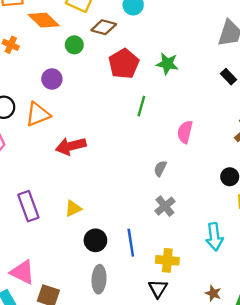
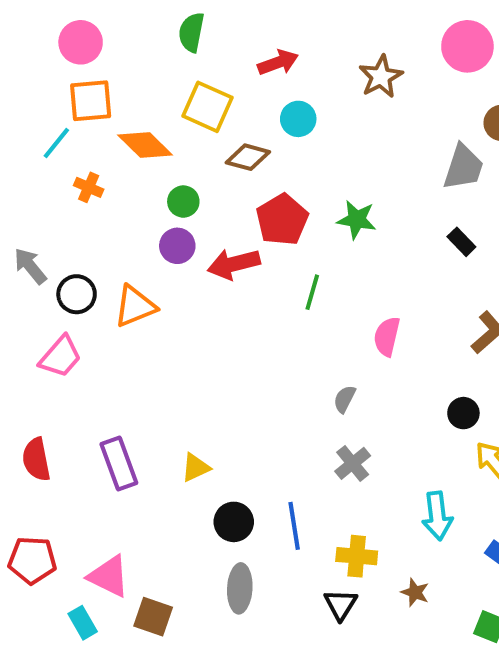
green circle: (74, 45) -> (183, 202), moved
purple circle: (52, 79) -> (177, 246), moved
red arrow: (71, 146) -> (234, 264), moved
brown star: (213, 293) -> (415, 592), moved

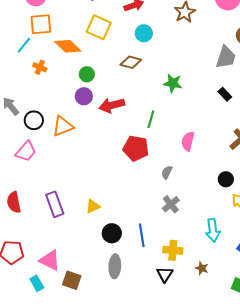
brown diamond: (248, 157) -> (131, 62), moved
red pentagon: (282, 220) -> (136, 148), moved, turned -30

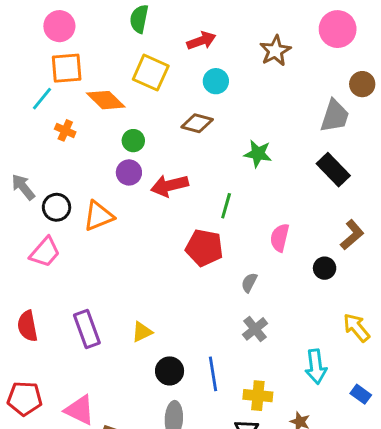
black rectangle: (225, 94) -> (333, 170), size x1.6
black circle: (226, 179) -> (325, 268), moved

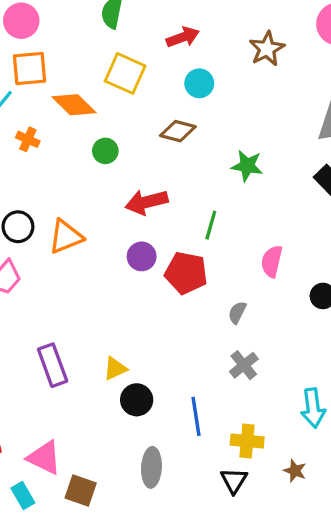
purple circle: (129, 172) -> (142, 256), moved
black circle: (170, 371) -> (137, 400), moved

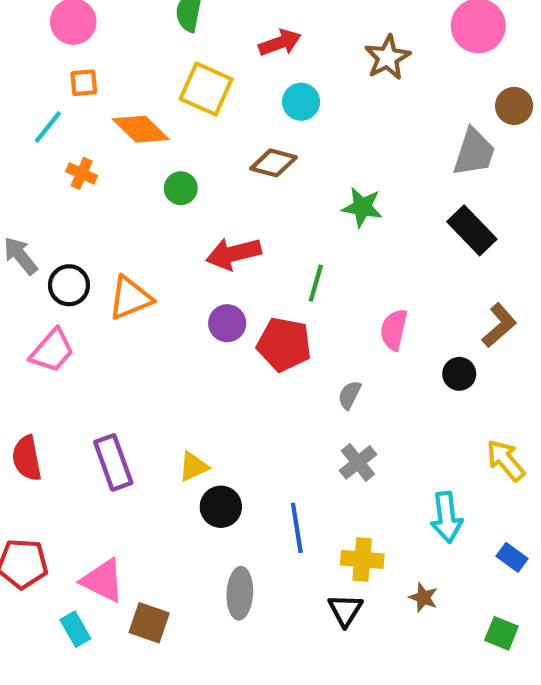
orange square: (29, 68) -> (84, 83), size x0.6

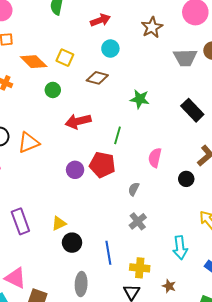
yellow square: (206, 89) -> (65, 58), moved, size x0.7
gray trapezoid: (474, 152) -> (185, 58), moved, turned 70
purple circle: (227, 323) -> (75, 170), moved

